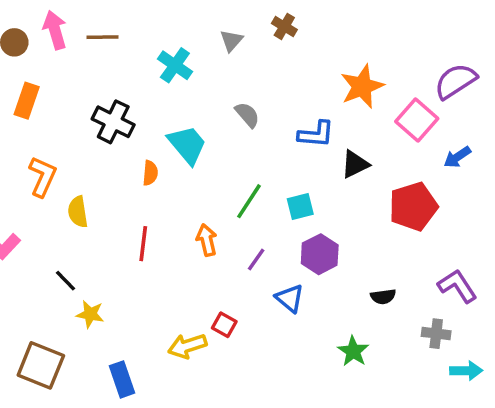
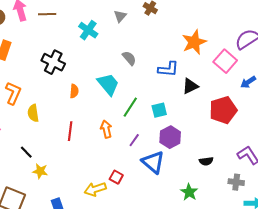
cyan trapezoid: (187, 145) -> (108, 84), moved
blue triangle: (290, 298) -> (153, 162), size x1.4

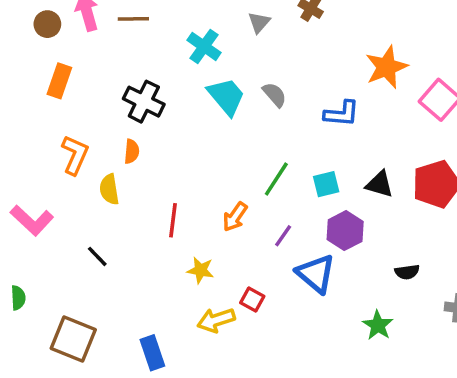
cyan trapezoid: (108, 84) -> (226, 96), moved
black triangle: (190, 86) -> (380, 184), moved, turned 42
orange semicircle: (74, 91) -> (132, 151), moved
orange arrow: (106, 129) -> (235, 217), turned -132
yellow star: (40, 171) -> (201, 270), moved

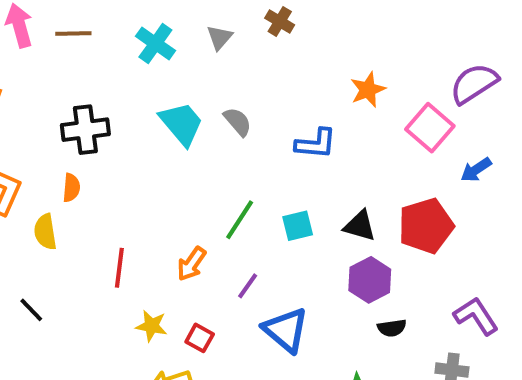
cyan cross: (204, 46) -> (155, 43), moved
orange star: (386, 67) -> (368, 90), size x0.7
black cross: (144, 102) -> (85, 130), turned -33
purple hexagon: (345, 231) -> (370, 280), moved
red square: (252, 299) -> (200, 338), moved

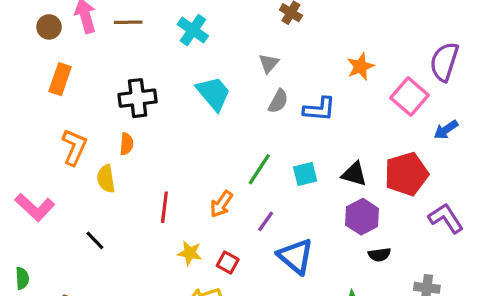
gray triangle: (220, 37) -> (269, 63), moved
purple semicircle: (474, 84) -> (444, 62), turned -39
gray semicircle: (238, 122) -> (278, 101), moved, turned 70
purple L-shape: (476, 316) -> (446, 218), moved

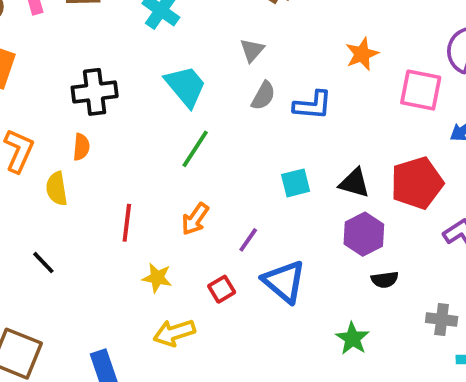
pink square: (409, 97) -> (421, 90), turned -30
green line: (259, 169) -> (195, 149), moved
red square: (228, 263) -> (222, 289), moved, turned 30

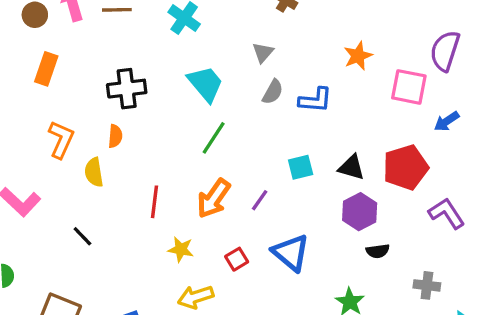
orange arrow: (195, 219) -> (214, 199), size x1.4
purple line: (248, 240) -> (260, 200), moved

